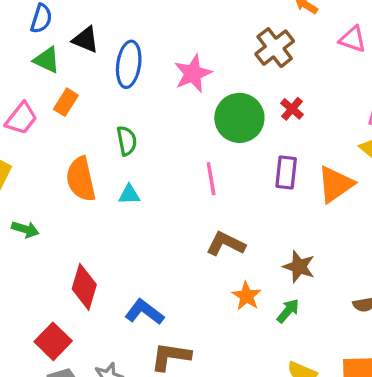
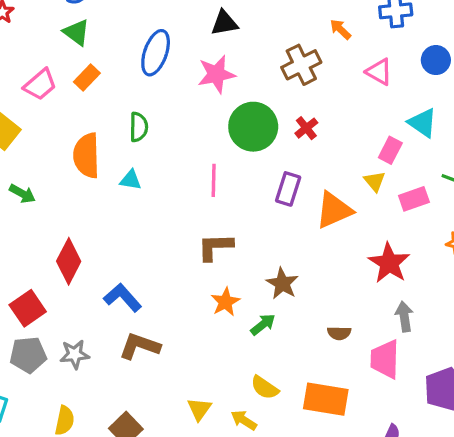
black triangle: (86, 40) -> (224, 23), moved, turned -44
brown L-shape: (226, 244) -> (215, 247), turned -39

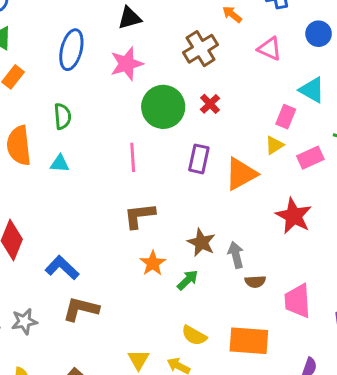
yellow triangle: (375, 181) -> (274, 145), turned 42
gray arrow: (404, 317) -> (236, 255), moved

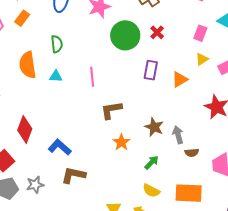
pink rectangle: (286, 117) -> (200, 33), moved
pink line: (133, 157) -> (92, 77), moved
orange triangle: (241, 174) -> (180, 79), size x0.7
green arrow: (188, 280) -> (152, 162), moved

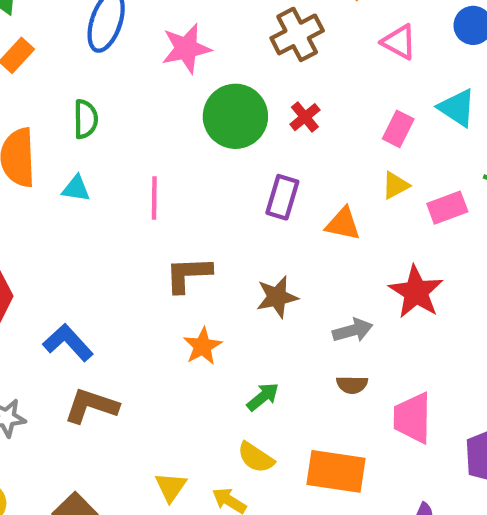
orange triangle: (180, 79) -> (343, 224), turned 36
brown star: (154, 127) -> (277, 297), moved, turned 30
gray arrow: (178, 135) -> (353, 330), moved, turned 84

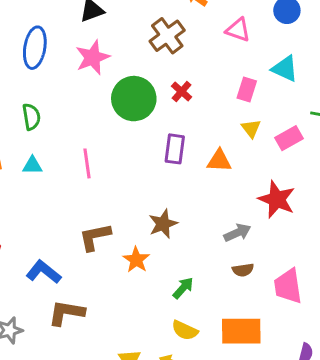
yellow triangle: (395, 185) -> (251, 129), turned -30
brown L-shape: (188, 274) -> (95, 237), moved
brown star: (277, 297) -> (163, 224), moved

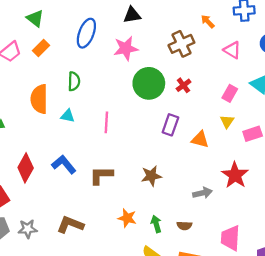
orange star: (136, 260) -> (127, 218), moved, turned -30
brown semicircle: (243, 270) -> (184, 226), moved
blue L-shape: (44, 272) -> (64, 165), moved
green arrow: (183, 288) -> (156, 224), turned -70

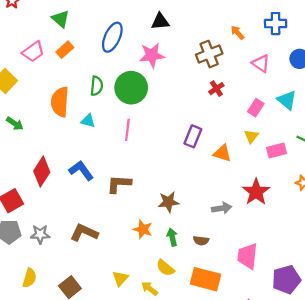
green circle: (149, 83) -> (131, 88), moved
red cross: (183, 85) -> (216, 89), moved
brown star: (151, 176) -> (168, 202), moved

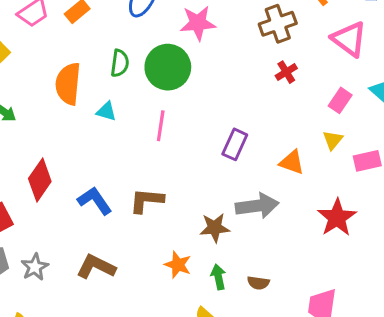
pink triangle: (261, 63) -> (349, 39), size x1.4
purple rectangle: (193, 136) -> (235, 144), moved
blue L-shape: (81, 171) -> (95, 201), moved
gray arrow: (222, 208) -> (257, 206), moved, size x1.5
gray star: (40, 234) -> (35, 267), turned -30

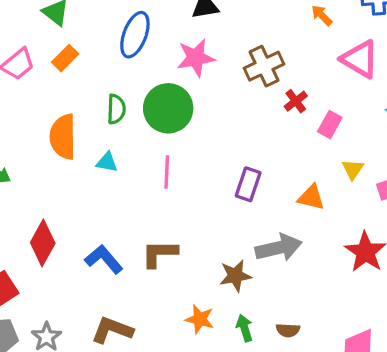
brown cross: (278, 24) -> (264, 66), moved
pink rectangle: (340, 100) -> (330, 125), moved

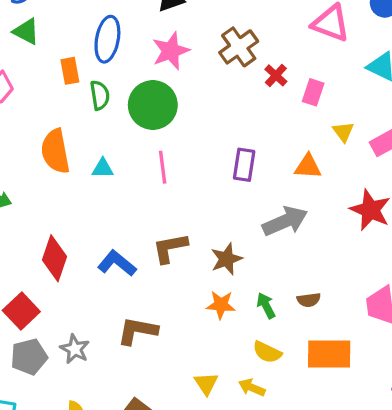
orange rectangle: (65, 58) -> (70, 71), moved, turned -45
green semicircle: (116, 109) -> (100, 95), moved
brown star: (235, 276) -> (227, 259), moved

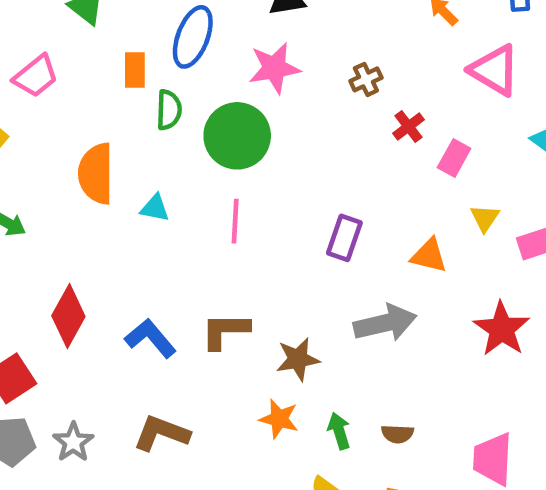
brown cross: (239, 47) -> (366, 79), size x0.6

